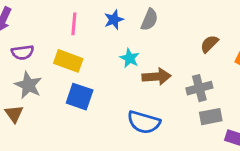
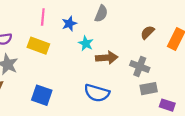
blue star: (114, 20) -> (69, 24), moved
gray cross: (199, 88) -> (140, 67), turned 36
blue square: (80, 97) -> (42, 95), moved

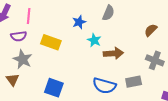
pink line: (43, 17) -> (29, 16), moved
gray cross: (140, 67) -> (155, 60), moved
gray rectangle: (149, 89) -> (134, 82), moved

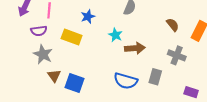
blue star: (79, 22) -> (88, 17), moved
brown semicircle: (151, 30) -> (173, 25), turned 96
brown triangle: (13, 80) -> (54, 76), moved
gray rectangle: (134, 82) -> (155, 77), turned -63

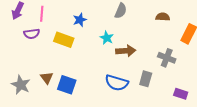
brown semicircle: (173, 25) -> (163, 17), moved, turned -48
gray star: (43, 54) -> (21, 85), moved

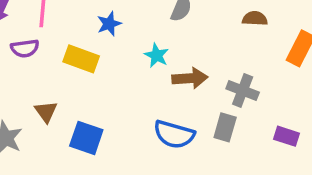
gray cross: (167, 58) -> (243, 91), moved
brown triangle: (47, 78) -> (46, 112), moved
purple rectangle: (181, 94) -> (286, 136), moved

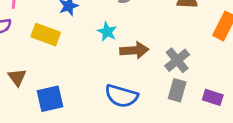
gray cross: (243, 91) -> (177, 60), turned 30
gray rectangle: (225, 127) -> (177, 90), moved
blue square: (86, 138) -> (50, 99), turned -32

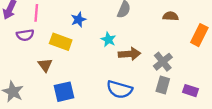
brown triangle: (17, 77) -> (45, 65), moved

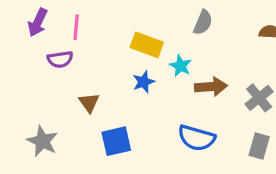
blue star: (78, 20) -> (144, 82), moved
yellow rectangle: (61, 42) -> (147, 45), moved
gray rectangle: (163, 85) -> (259, 146), moved

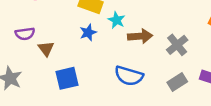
purple semicircle: (60, 59) -> (25, 34), moved
gray rectangle: (259, 146) -> (177, 82), turned 42

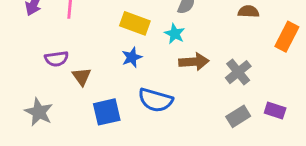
cyan star: (117, 20) -> (175, 34), moved
blue semicircle: (129, 76) -> (155, 100), moved

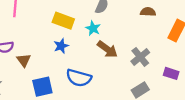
brown arrow: (194, 62) -> (107, 49), turned 40
purple rectangle: (275, 110) -> (171, 73), moved

